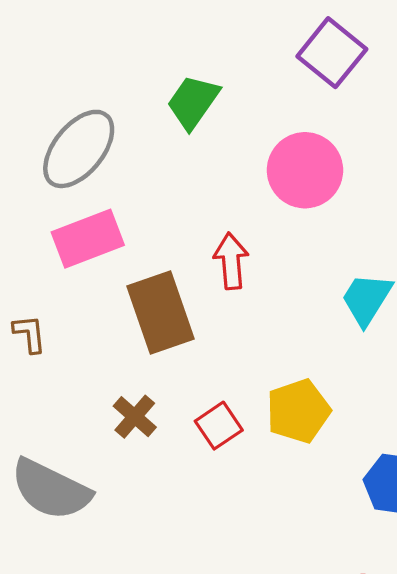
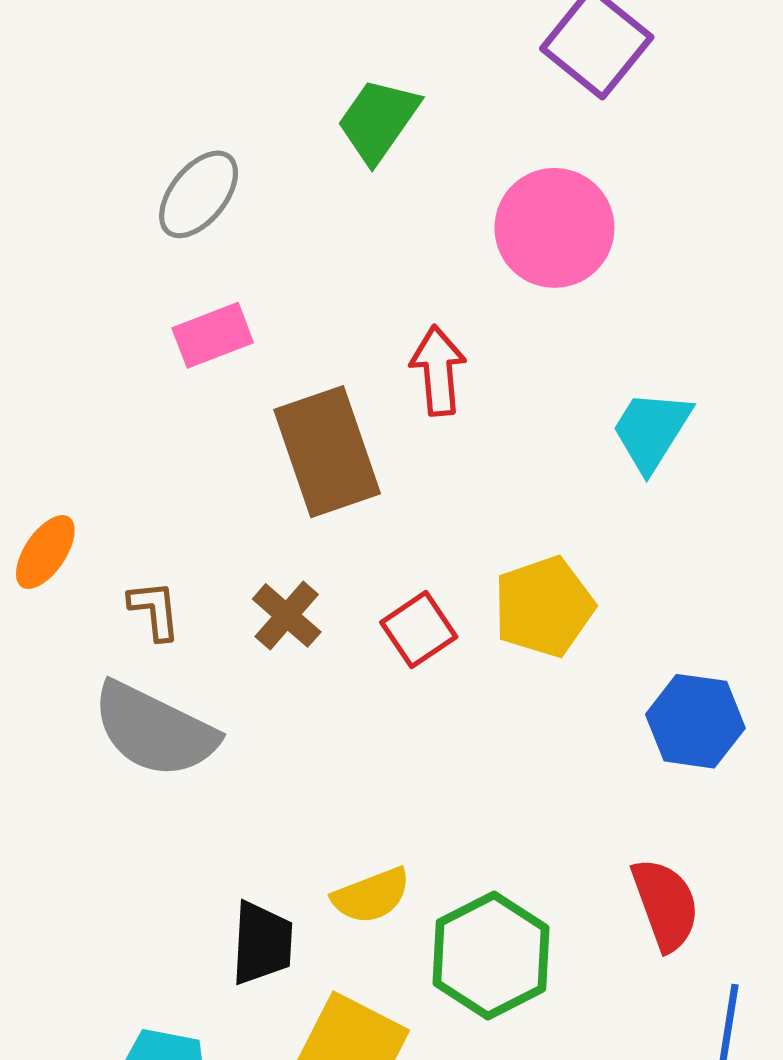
gray ellipse: (79, 149) -> (199, 194), size x0.7
pink rectangle: (88, 239) -> (213, 335), size x0.7
brown L-shape: (29, 334) -> (155, 610), moved

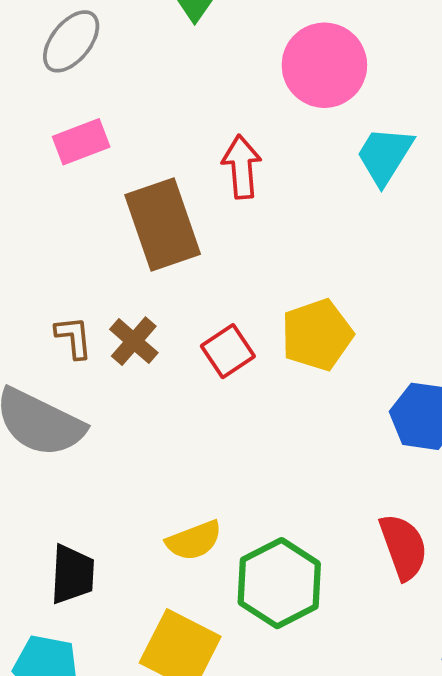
cyan trapezoid: (651, 430) -> (385, 156), moved
brown L-shape: (155, 610) -> (74, 337), moved
black trapezoid: (262, 943) -> (72, 574), moved

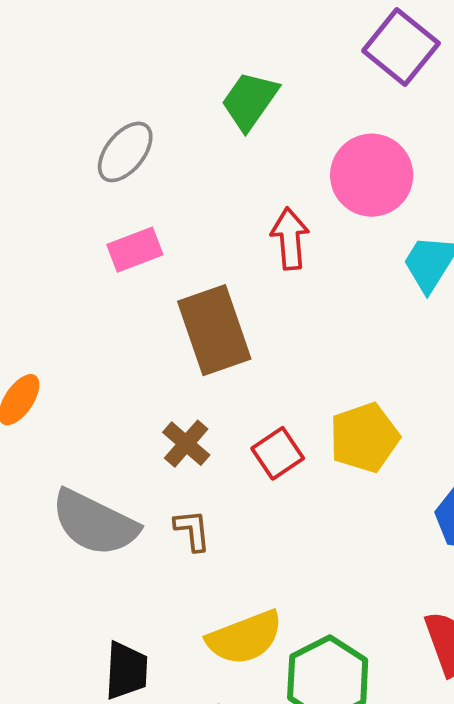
red arrow: (242, 167) -> (290, 239), moved
brown L-shape: (74, 337) -> (192, 530), moved
yellow semicircle: (194, 540) -> (245, 638), size x1.4

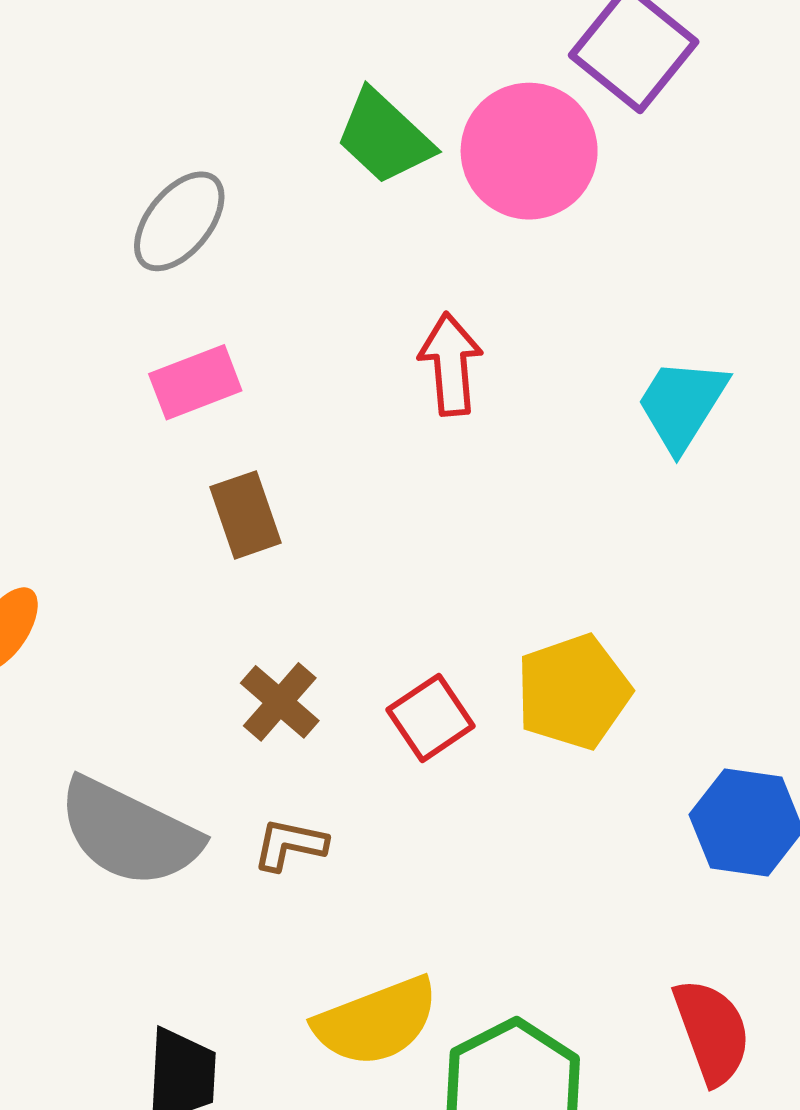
green trapezoid: (250, 101) -> (384, 137), turned -82
pink circle: (372, 175) -> (529, 151), moved
brown rectangle: (214, 330) -> (246, 515), moved, size x0.6
brown L-shape: (192, 530) -> (290, 845), turned -72

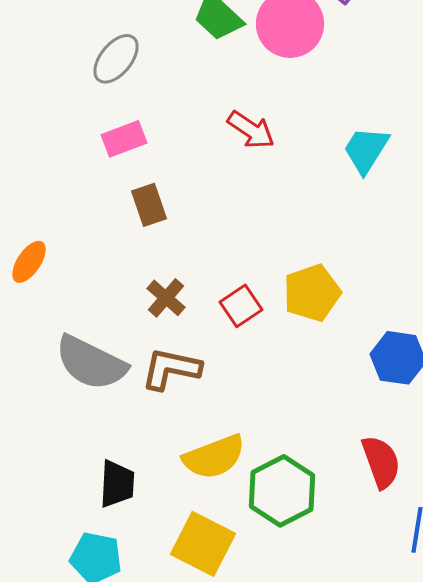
red arrow: (451, 364) -> (251, 130), turned 129
brown L-shape: (290, 845) -> (171, 369), size x1.6

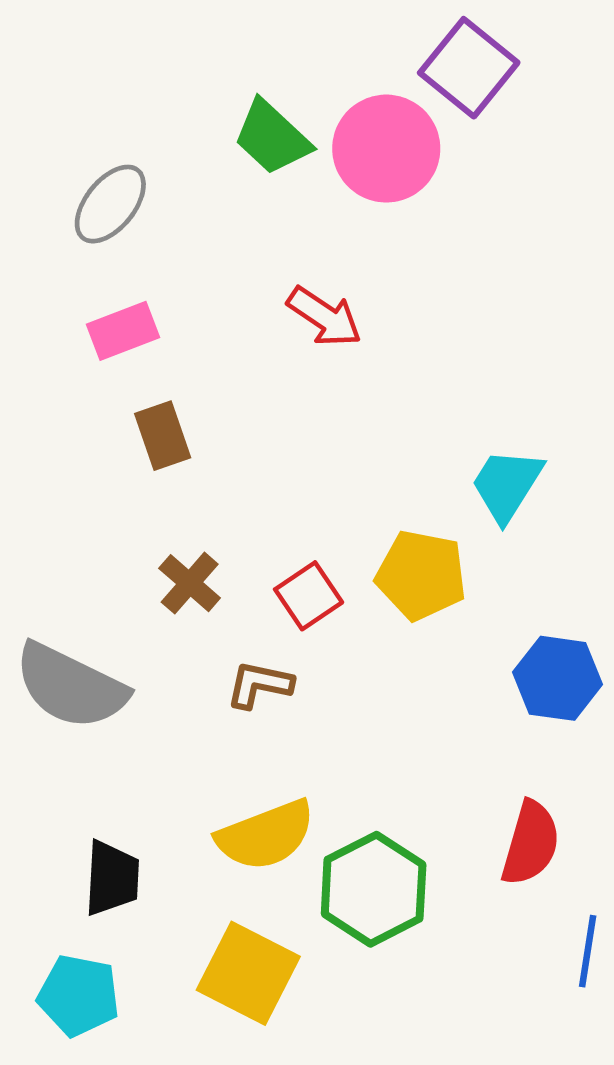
cyan trapezoid: (366, 150) -> (507, 485), moved
yellow pentagon: (312, 293) -> (421, 575), turned 30
brown L-shape: (171, 369) -> (259, 685), moved, size x0.7
red semicircle: (381, 462) -> (531, 843), turned 36

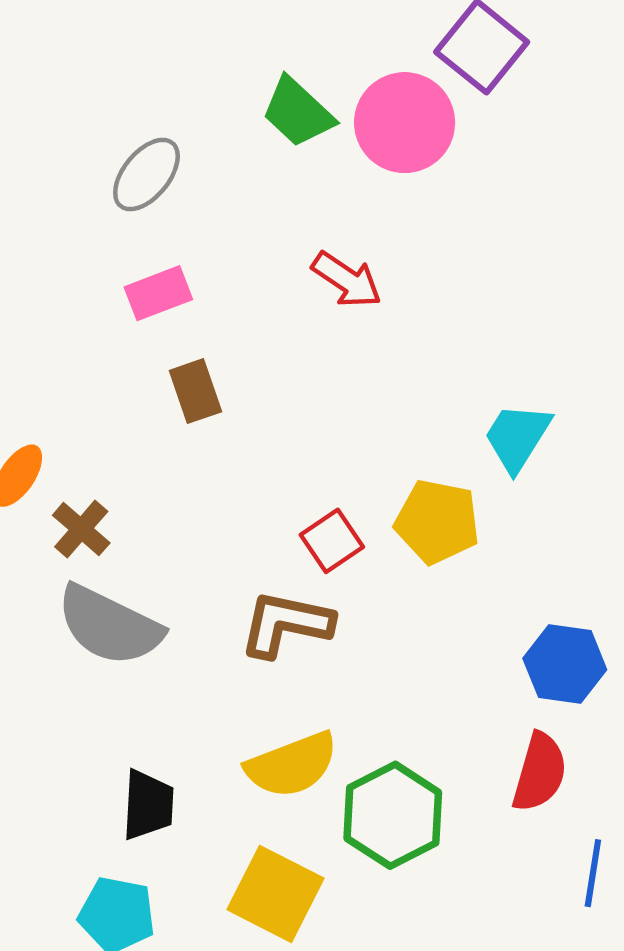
brown cross: (190, 583) -> (81, 529), moved
blue hexagon: (558, 678) -> (565, 664), moved
brown L-shape: (259, 685) -> (286, 624), size x1.5

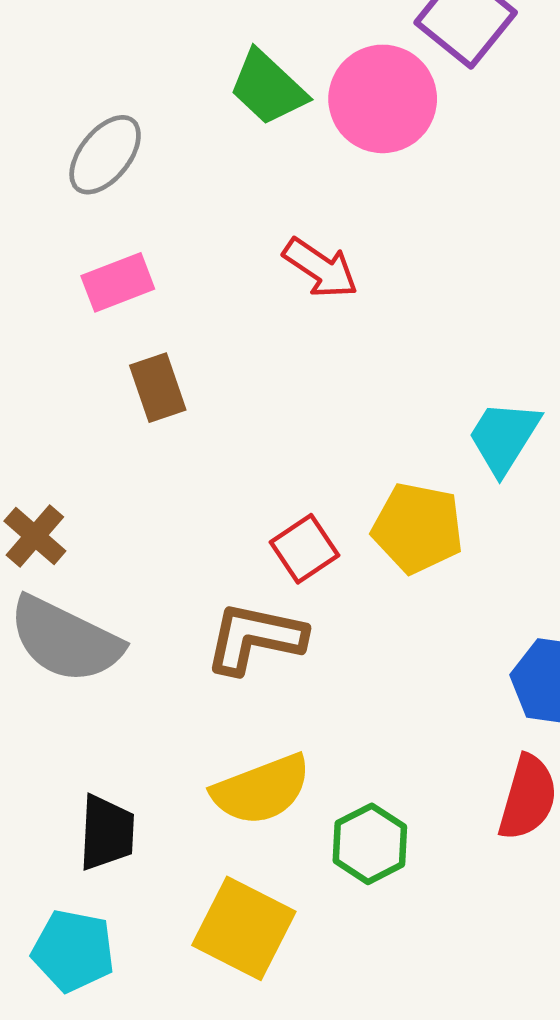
green hexagon: (393, 815) -> (370, 844), size x0.7

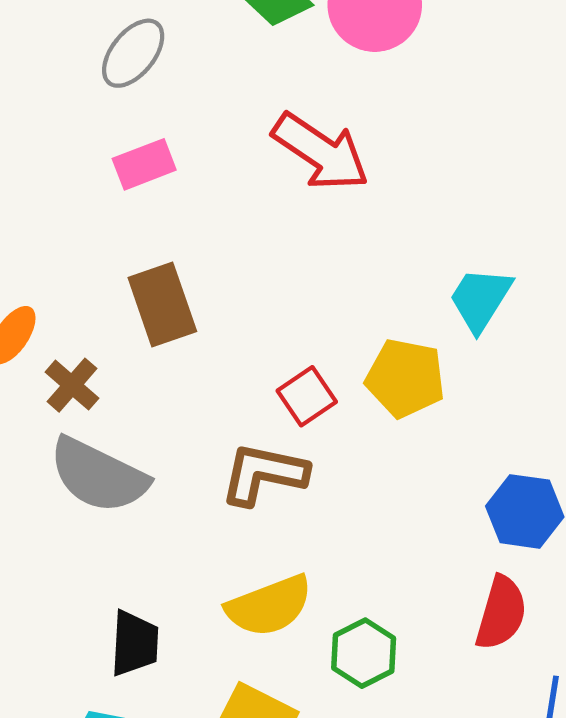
red arrow: (320, 268) -> (321, 152), size x1.5
brown rectangle: (158, 388) -> (162, 305), moved, size x1.4

